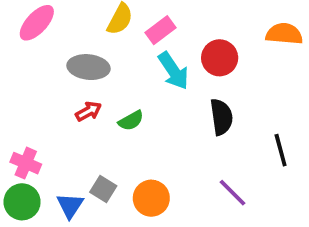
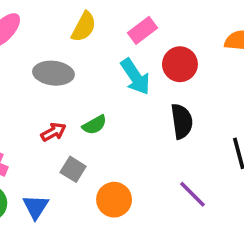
pink rectangle: (161, 30) -> (143, 30), moved
red arrow: (89, 111) -> (53, 132), moved
gray square: (103, 189) -> (73, 169), moved

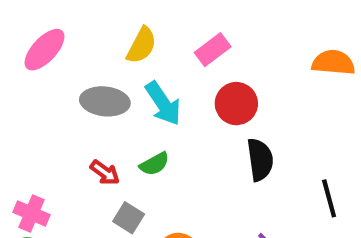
red circle: (180, 64) -> (236, 104), moved
cyan arrow: (135, 77) -> (163, 104), moved
red arrow: (53, 132) -> (105, 173), turned 65

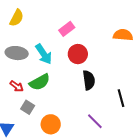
yellow semicircle: (142, 45) -> (17, 18), moved
green semicircle: (154, 164) -> (40, 82), size x1.5

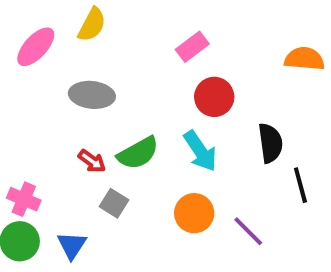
cyan arrow: (44, 54) -> (200, 151), moved
black semicircle: (89, 80) -> (270, 143), moved
orange circle: (51, 124) -> (194, 213), moved

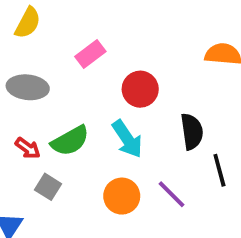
pink rectangle: (192, 47) -> (90, 54), moved
purple line: (248, 231) -> (172, 194), moved

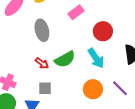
gray ellipse: (28, 87) -> (42, 30), turned 70
gray square: (48, 187) -> (45, 88), moved, turned -32

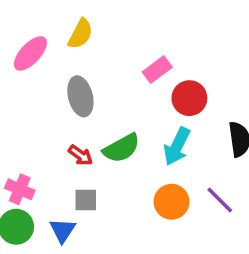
pink rectangle: (76, 12) -> (157, 70), moved
cyan arrow: (96, 58) -> (177, 146), turned 60

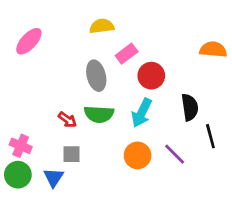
yellow semicircle: (80, 34) -> (102, 26), moved, turned -125
gray ellipse: (80, 96) -> (96, 76), moved
green semicircle: (122, 148) -> (99, 114), turned 32

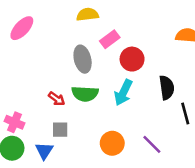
purple line: (175, 154) -> (152, 144), moved
orange circle: (138, 155) -> (112, 143), moved

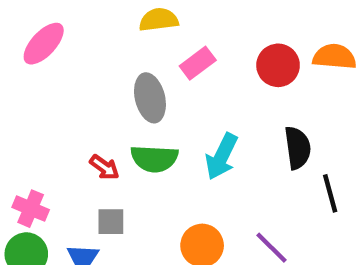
red circle: (132, 59) -> (278, 65), moved

